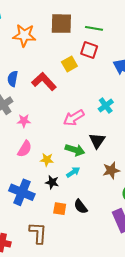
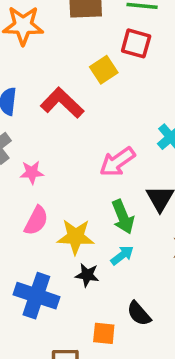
green arrow: (75, 150) -> (123, 217), turned 54
yellow star: (47, 160) -> (76, 237), size x1.5
orange square: (60, 209) -> (104, 333), moved

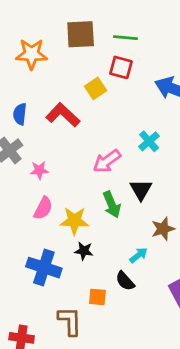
cyan arrow: (122, 255) -> (139, 255), moved

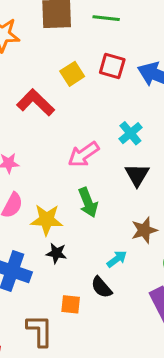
red square: (121, 67) -> (112, 66), moved
black triangle: (141, 190) -> (137, 175), moved

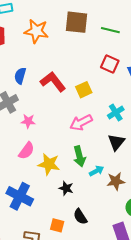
yellow square: (72, 74) -> (84, 90), moved
black star: (56, 253) -> (66, 188), moved
cyan arrow: (117, 259) -> (97, 171), moved

